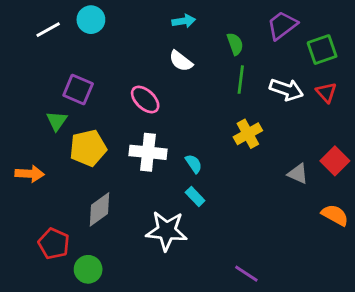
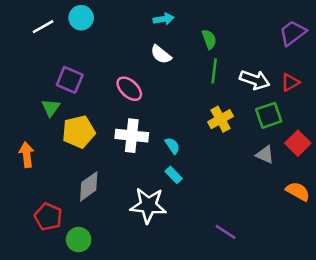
purple trapezoid: (282, 25) -> (293, 33), moved
green square: (322, 50) -> (269, 115), moved
red triangle: (326, 92) -> (290, 82), turned 42
orange arrow: (30, 174) -> (27, 155), turned -100
purple line: (246, 274) -> (226, 232), moved

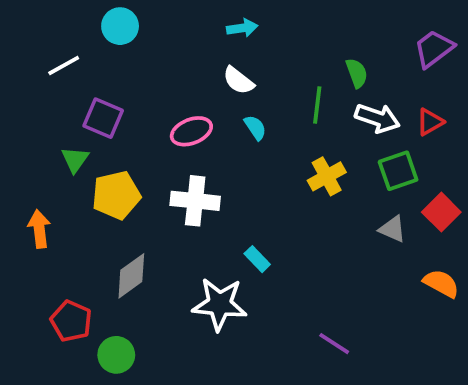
white line: (43, 27) -> (64, 66), moved
green semicircle: (209, 39) -> (357, 73), moved
pink ellipse: (129, 89) -> (191, 131), turned -64
cyan semicircle: (172, 146) -> (255, 128), moved

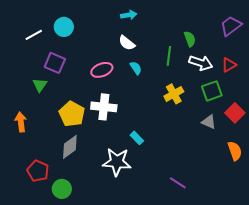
cyan circle: (120, 26) -> (64, 27), moved
yellow pentagon: (116, 195) -> (72, 114), moved, turned -30
orange semicircle: (441, 283) -> (235, 151), turned 42

